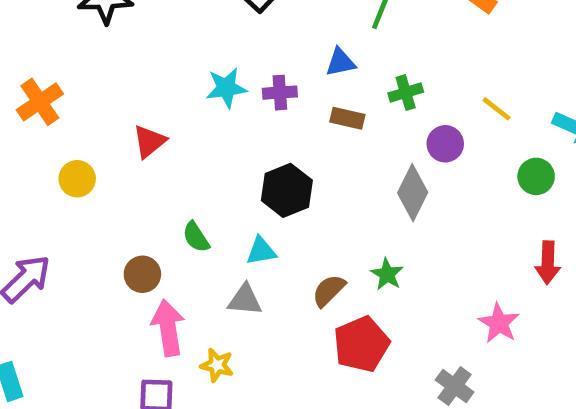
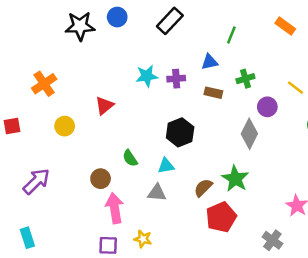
green star: (387, 274) -> (235, 179), size x1.5
yellow star: (217, 365) -> (143, 239), moved

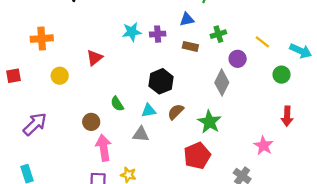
orange cross: (44, 84) -> (42, 39), turned 30
brown semicircle: (203, 188) -> (176, 112), moved

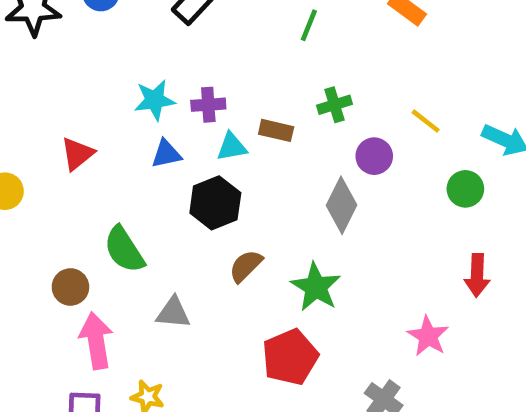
blue triangle: (187, 19) -> (166, 154), moved
green semicircle: (117, 104) -> (124, 250), size x1.5
cyan triangle: (149, 111) -> (232, 147), moved

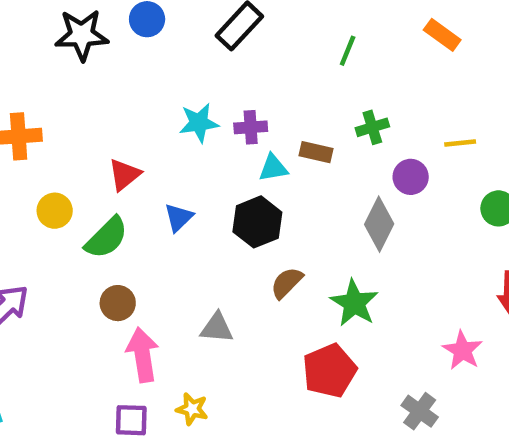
yellow line: (426, 121) -> (460, 143), turned -44
blue triangle: (166, 154) -> (179, 217), moved, turned -32
green semicircle: (124, 250) -> (106, 238), moved, turned -102

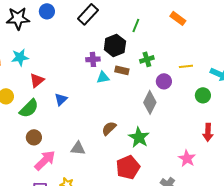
cyan star: (199, 123) -> (20, 57), moved
black hexagon: (257, 222) -> (115, 45), moved
pink arrow: (143, 355) -> (45, 160), turned 55

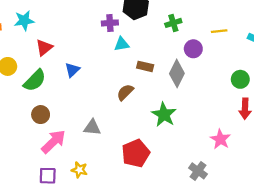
brown rectangle: (122, 70) -> (145, 66), moved
green circle: (203, 95) -> (240, 79), moved
brown semicircle: (109, 128) -> (125, 92), moved
red pentagon: (128, 167) -> (136, 153), moved

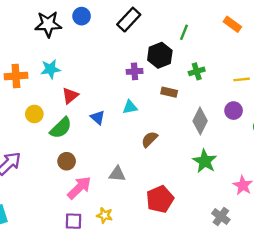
cyan triangle: (122, 44) -> (130, 107), moved
purple circle: (193, 49) -> (234, 111), moved
brown rectangle: (145, 66) -> (169, 92), moved
blue triangle: (72, 70) -> (98, 117), turned -35
green star: (164, 115) -> (205, 161), moved

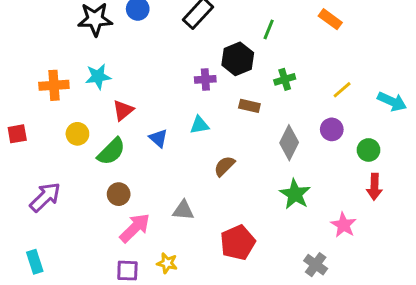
yellow line: (242, 79) -> (342, 90), turned -35

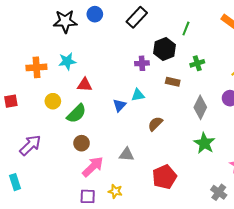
red triangle: (123, 110) -> (85, 85), turned 42
blue triangle: (158, 138) -> (119, 105), moved, turned 32
cyan rectangle: (35, 262) -> (15, 182), moved

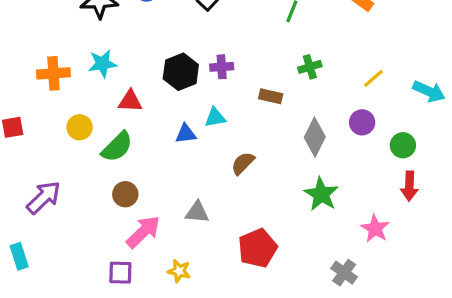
black hexagon: (164, 49) -> (181, 72), moved
blue triangle: (119, 105) -> (186, 134), turned 40
purple square: (88, 196) -> (120, 273), moved

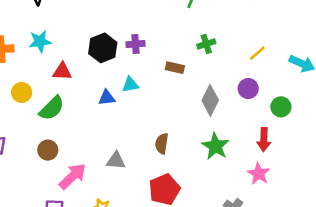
brown semicircle: (243, 163) -> (162, 144), moved, turned -36
red arrow: (409, 186) -> (264, 140), moved
brown circle: (125, 194) -> (48, 150), moved

